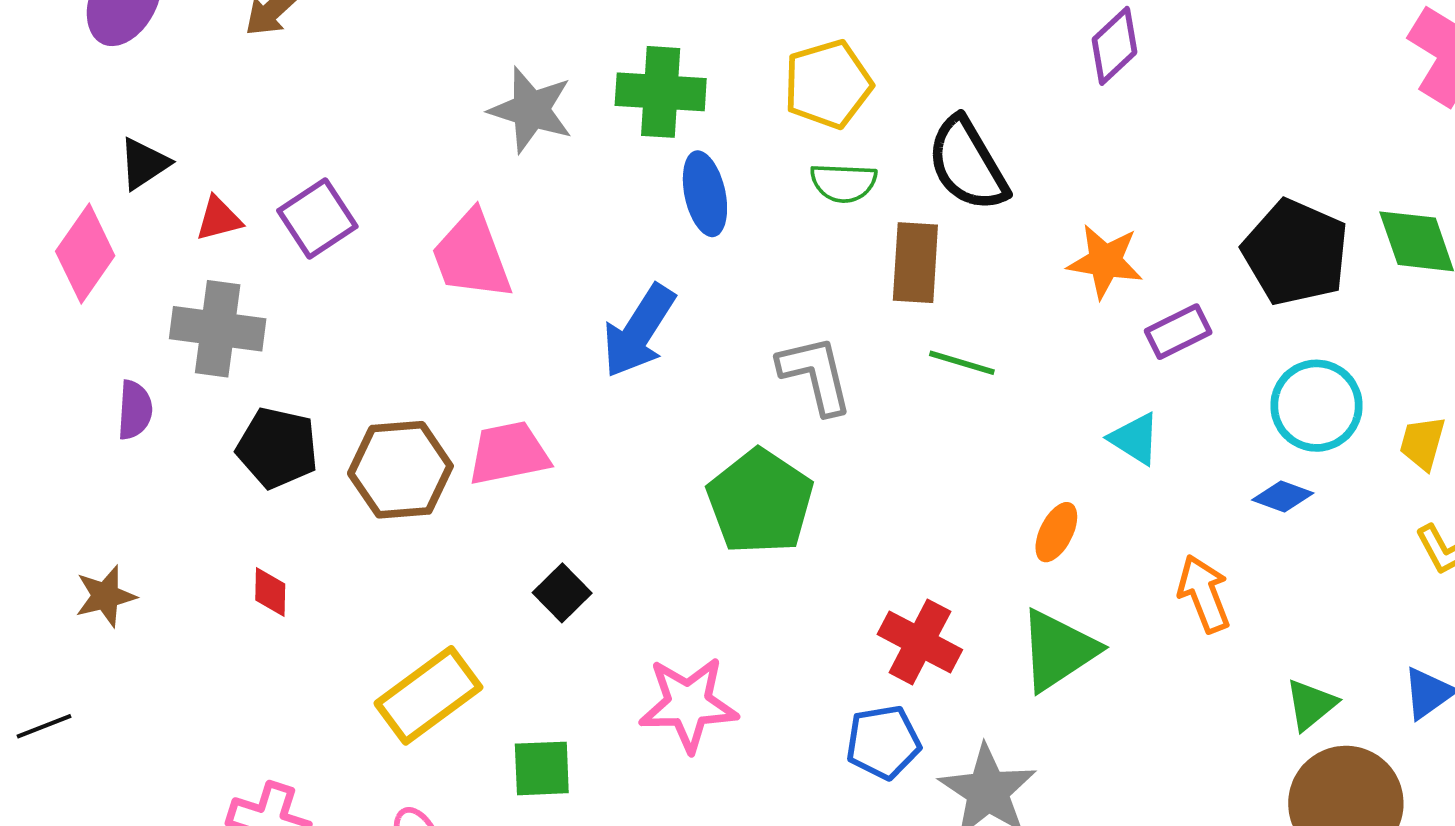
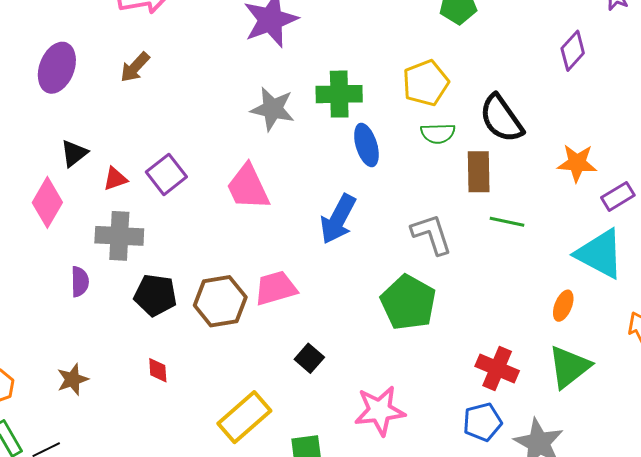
cyan triangle: (1135, 439) -> (600, 254), size x1.8

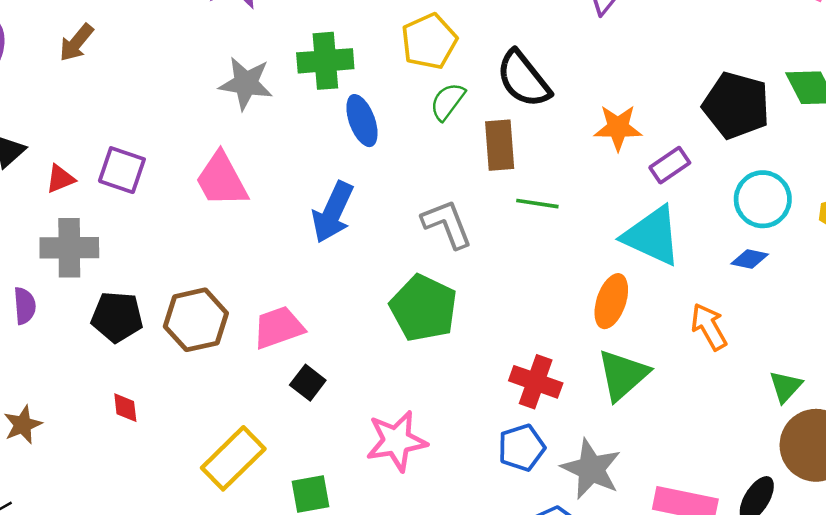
green semicircle: (438, 133) -> (448, 101), turned 132
purple square: (166, 174) -> (122, 170), turned -30
pink trapezoid: (276, 288) -> (279, 327), moved
orange ellipse: (563, 306) -> (611, 301), size x1.4

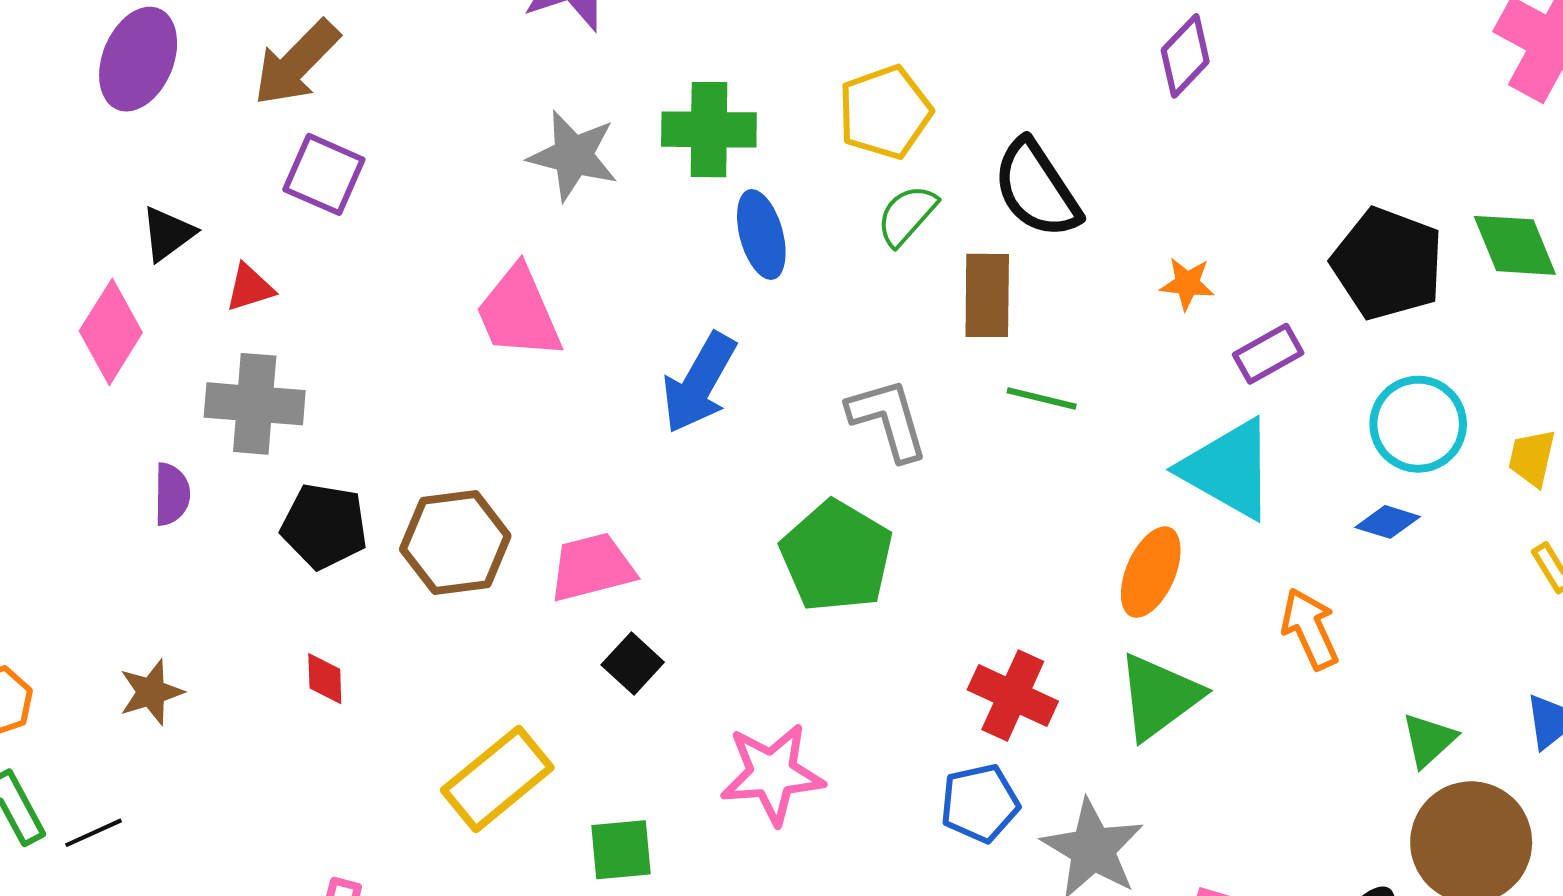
brown arrow: (76, 43) -> (296, 63), size x1.4
orange star: (618, 128) -> (1187, 284), size x0.7
purple square: (122, 170) -> (324, 174), moved

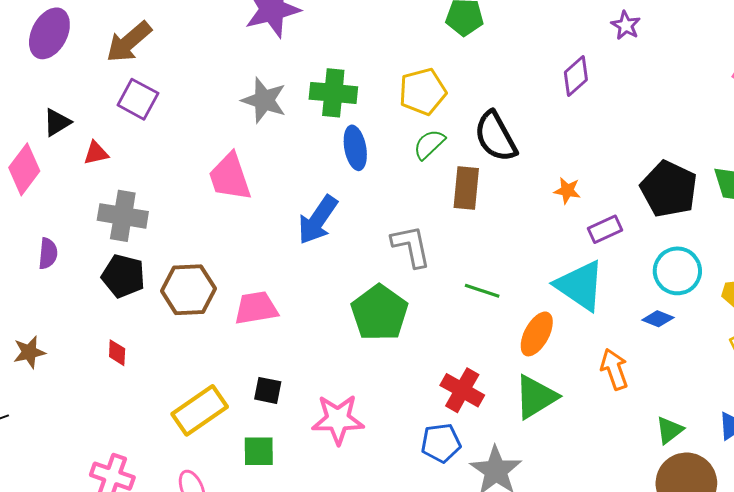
green line: (1042, 398) -> (482, 291), moved
gray cross: (255, 404) -> (123, 216), moved
black square: (633, 663) -> (268, 390), moved, turned -36

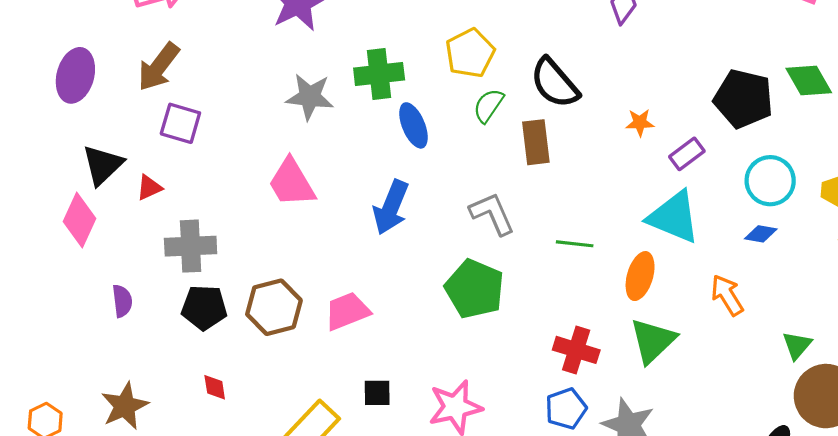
black triangle: (57, 122) -> (103, 165), size x1.4
brown star: (29, 352) -> (125, 406), size x1.4

